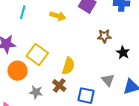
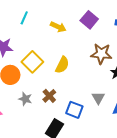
brown star: (104, 36) -> (101, 54), size x1.5
yellow semicircle: (68, 66) -> (62, 65), moved

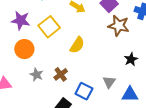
brown star: (101, 54) -> (119, 26), moved
yellow square: (32, 62) -> (49, 27), moved

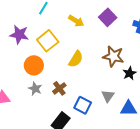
brown star: (119, 26) -> (113, 56), moved
orange circle: (24, 49) -> (34, 65), moved

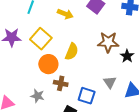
orange circle: (34, 65) -> (48, 64), moved
brown cross: (59, 88) -> (61, 83), turned -32
gray star: (35, 89) -> (37, 96), moved

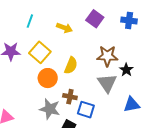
gray triangle: (110, 82) -> (107, 83), moved, size x1.5
brown cross: (61, 83) -> (70, 97), moved
gray star: (37, 96) -> (50, 109), moved, size x1.5

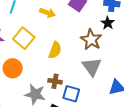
brown star: (107, 56) -> (91, 40), turned 30
black star: (126, 70) -> (108, 23), moved
orange circle: (48, 78) -> (13, 68), moved

